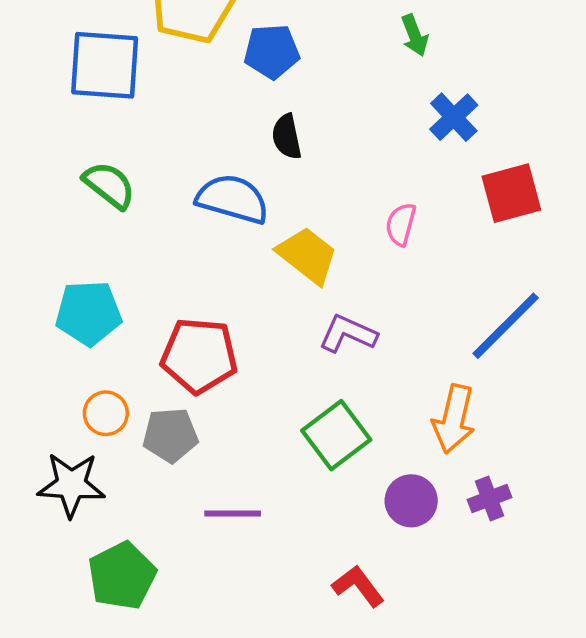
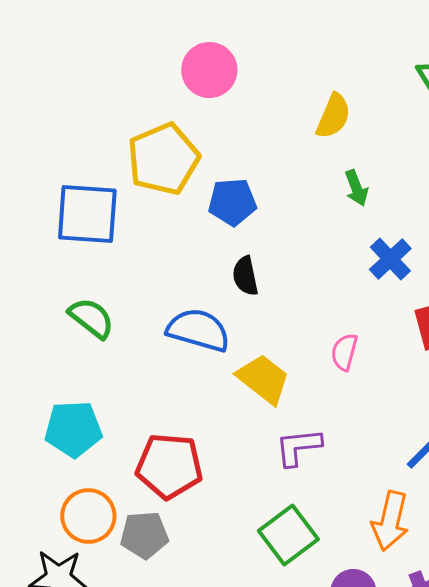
purple L-shape: (348, 334) -> (298, 447), turned -30
orange circle: (106, 413) -> (88, 516), size x1.4

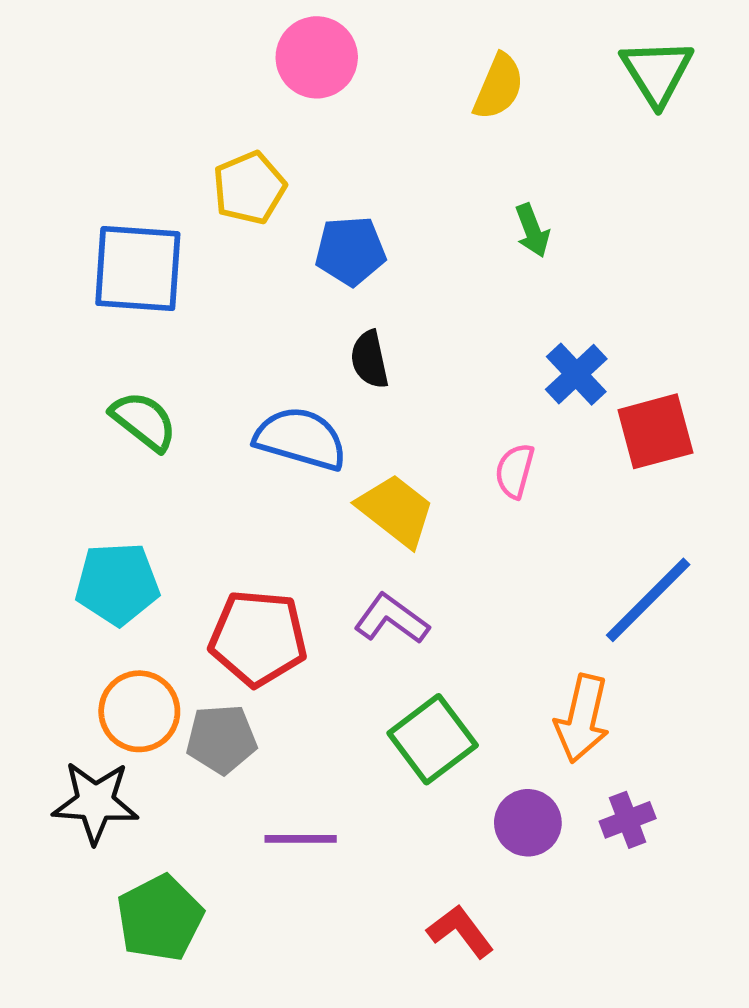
yellow semicircle: (333, 116) -> (499, 87), moved
yellow pentagon: (163, 159) -> (249, 188), size x0.7
blue cross: (390, 259) -> (576, 374), moved
purple L-shape: (298, 447) -> (392, 619), moved, turned 42

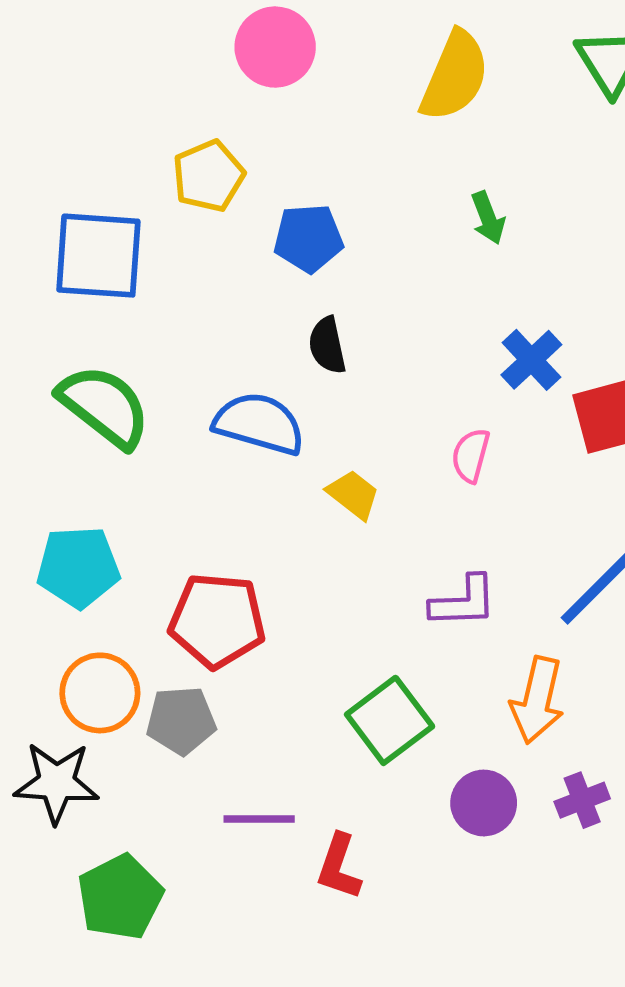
yellow semicircle: (499, 87) -> (455, 76), size x1.4
green semicircle: (144, 421) -> (104, 406), size x1.4
yellow trapezoid: (396, 510) -> (353, 495), size x0.7
purple L-shape: (392, 619) -> (463, 602), moved, turned 142
red L-shape: (460, 931) -> (339, 867), moved, turned -124

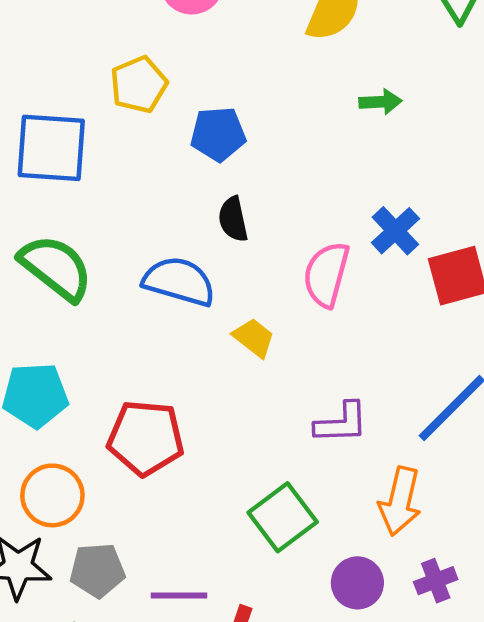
green arrow: (488, 218) -> (380, 102), moved, turned -72
pink semicircle: (471, 455) -> (326, 274), moved, size x1.5
gray pentagon: (181, 720) -> (97, 570), moved

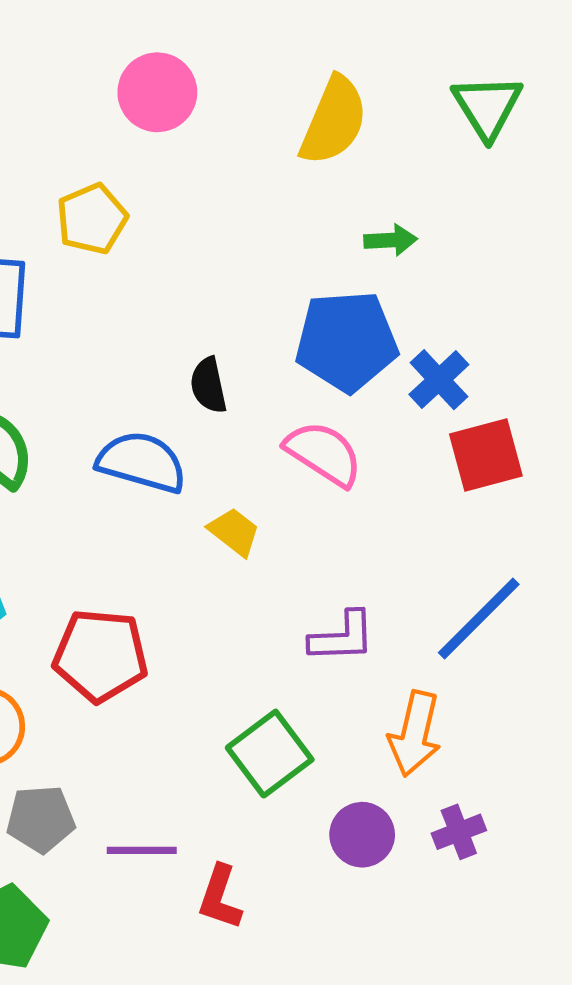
blue pentagon: (218, 134) -> (346, 341), moved, size x1.5
blue cross: (395, 231) -> (439, 380), moved
pink semicircle: (326, 274) -> (324, 454), turned 108

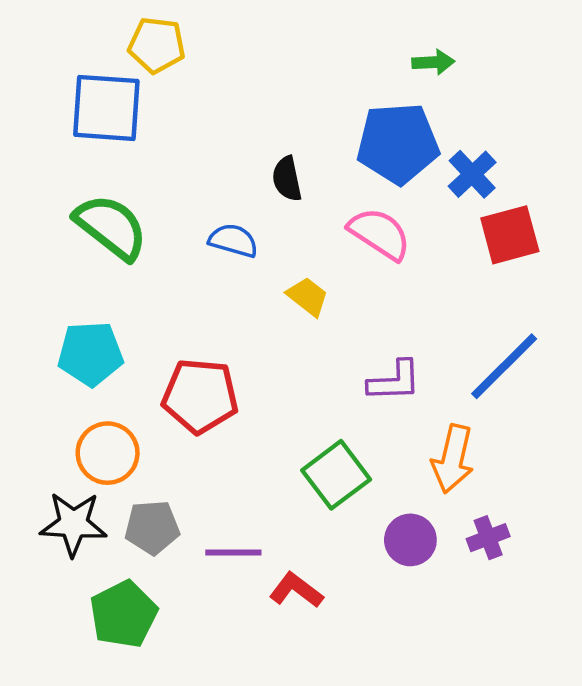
yellow pentagon: (92, 219) -> (157, 45), moved, turned 30
blue semicircle: (142, 462) -> (233, 241), size x0.7
red L-shape: (220, 897) -> (296, 590), turned 108

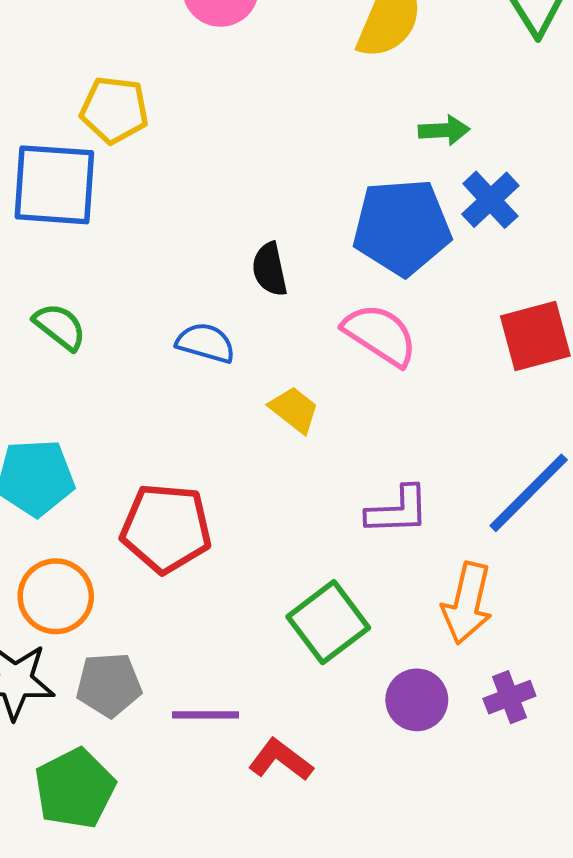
blue cross: (472, 174) -> (490, 200), moved
green semicircle: (111, 227) -> (60, 327), size x0.6

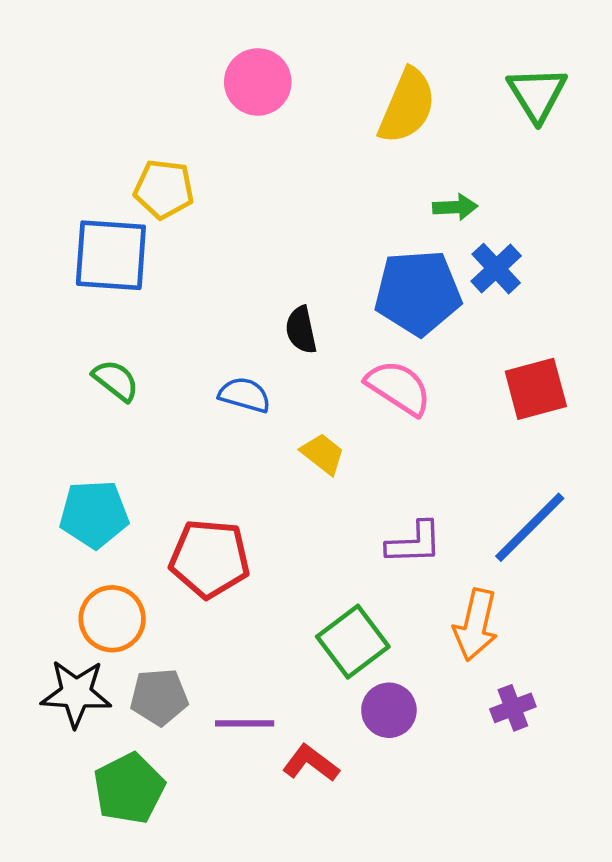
purple circle: (417, 700) -> (389, 710), moved

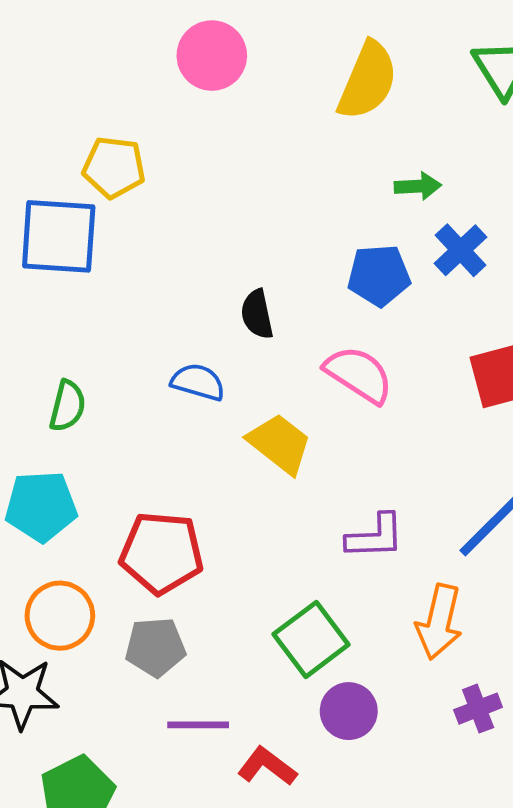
blue pentagon: (418, 293) -> (379, 275), size x0.7
green semicircle: (116, 380) -> (67, 406), moved, turned 66
yellow trapezoid: (323, 454) -> (280, 444), size x1.4
gray pentagon: (159, 697) -> (155, 647), moved

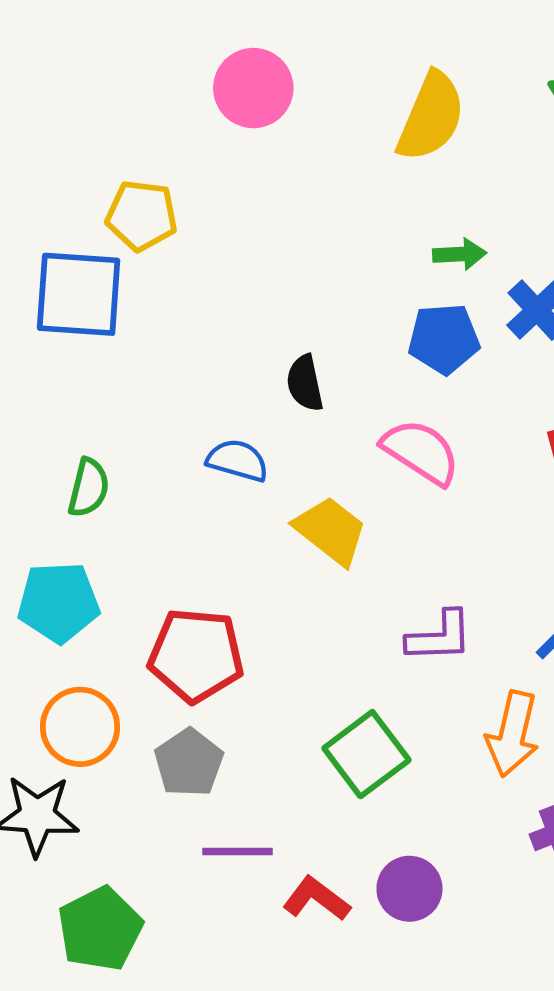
green arrow: (418, 186) -> (460, 254), moved
gray pentagon: (155, 647) -> (189, 763), turned -30
purple circle: (349, 711) -> (409, 889), moved

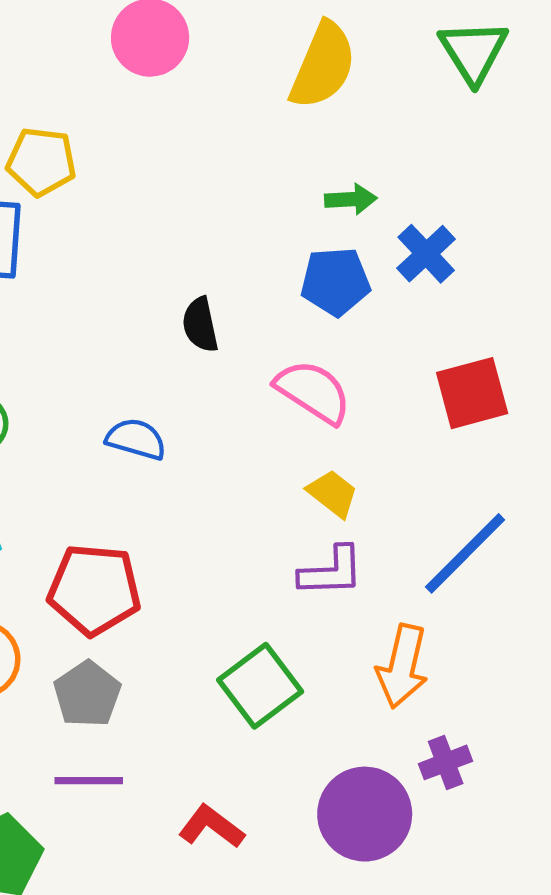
blue semicircle: (238, 460) -> (136, 439), moved
yellow trapezoid: (331, 531) -> (333, 493), moved, size x0.7
purple line: (238, 851) -> (89, 781), moved
purple circle: (409, 889) -> (365, 814), moved, size x1.5

